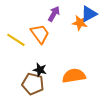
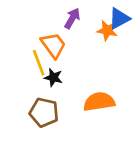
yellow line: (16, 40) -> (39, 63), moved, turned 36
black star: (40, 70) -> (53, 78), moved

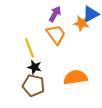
orange trapezoid: (53, 45) -> (56, 34), moved
black star: (53, 78) -> (35, 67), moved

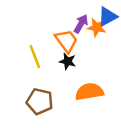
purple arrow: (55, 14) -> (81, 24), moved
black star: (35, 67) -> (68, 61), moved

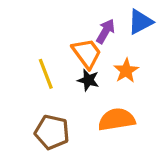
orange star: (97, 27) -> (126, 71), moved, turned 30

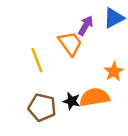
orange star: (126, 71) -> (114, 72), moved
black star: (88, 80) -> (72, 101), moved

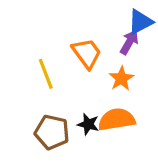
purple arrow: (86, 26) -> (129, 42), moved
orange star: (114, 72) -> (121, 79), moved

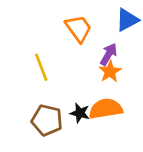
purple arrow: (129, 42) -> (109, 54), moved
orange trapezoid: (87, 53) -> (78, 28), moved

